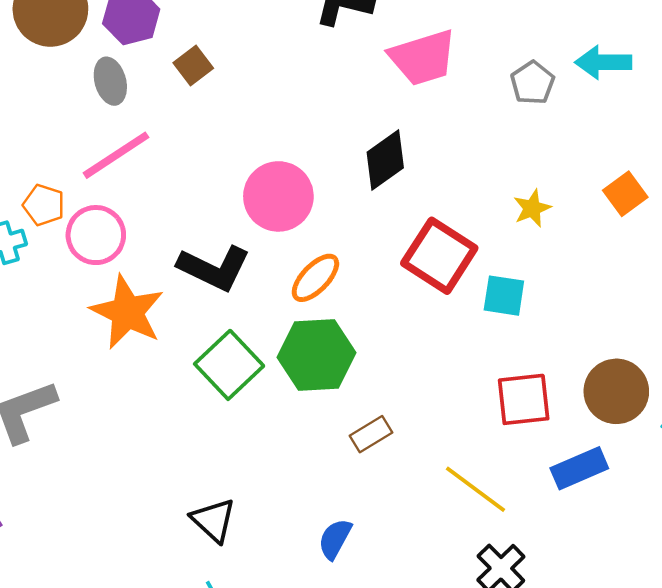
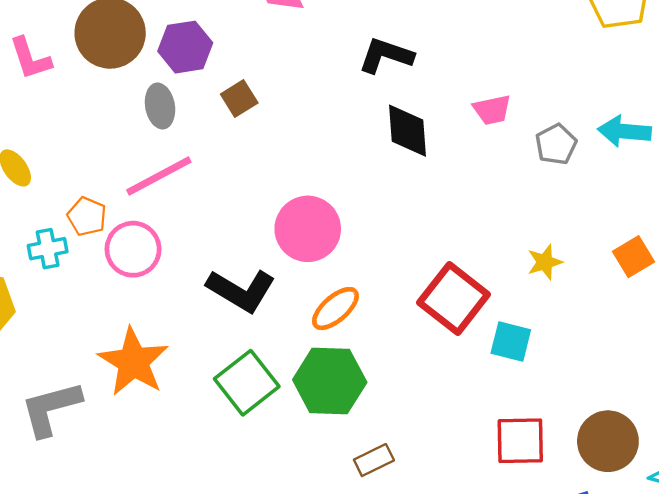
pink trapezoid: (423, 58) -> (492, 110), moved, size x0.6
black diamond: (385, 160) -> (407, 131), moved, turned -64
orange star: (127, 312) -> (133, 362), moved

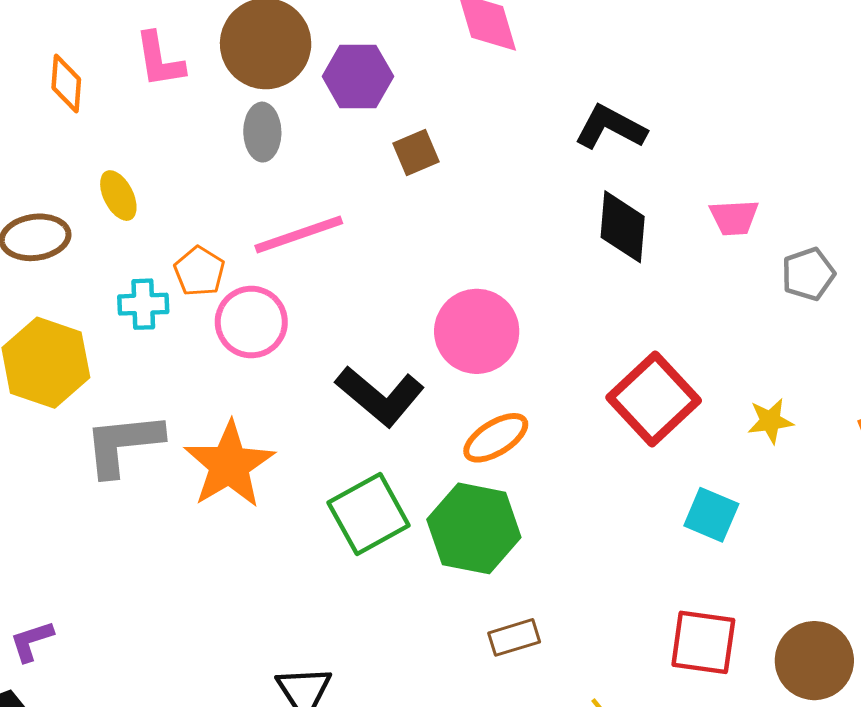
gray ellipse: (160, 106) -> (262, 132), moved
red square: (454, 298) -> (654, 399), moved
gray L-shape: (51, 409) -> (123, 444), moved

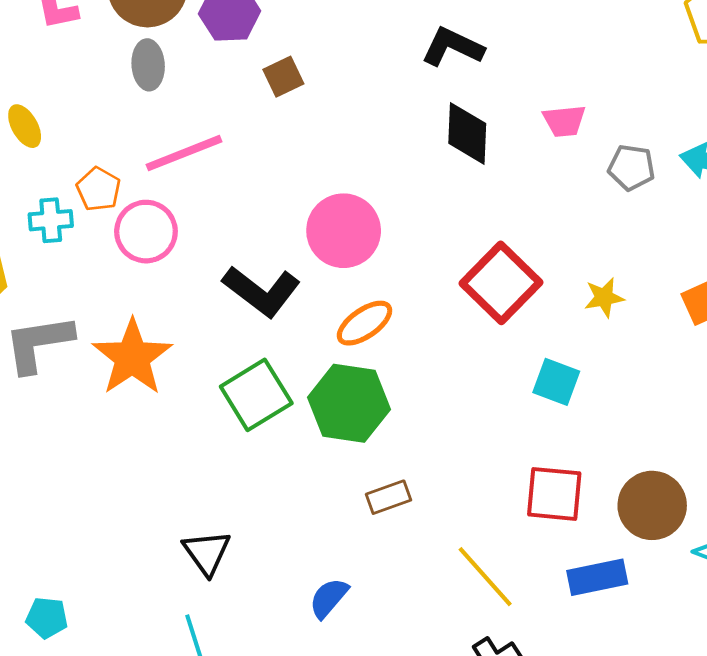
gray pentagon: (808, 274) -> (631, 167), turned 30

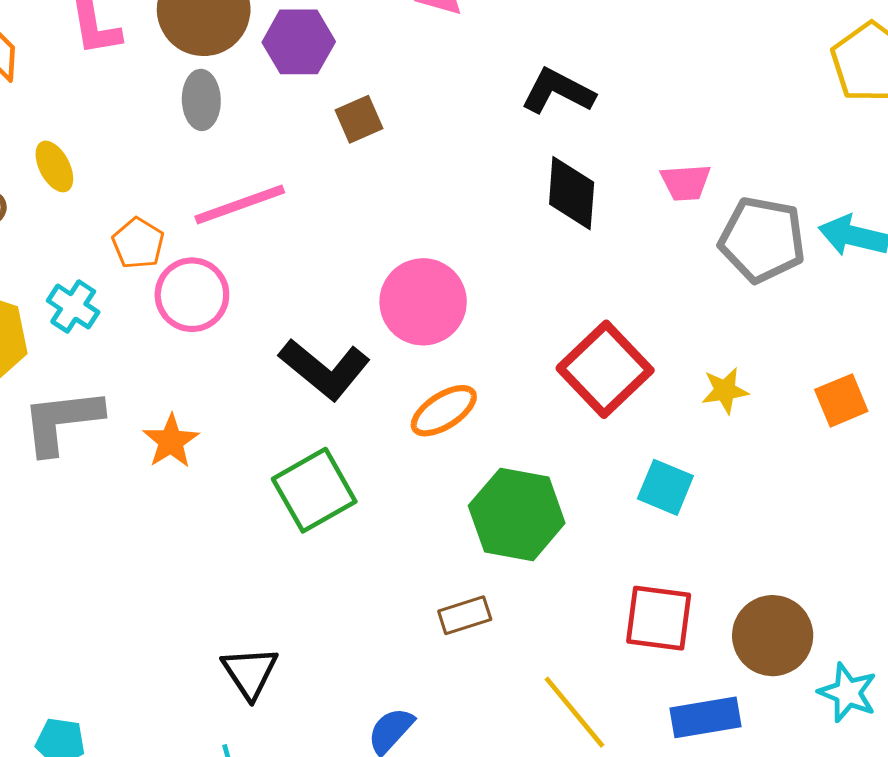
gray pentagon: (631, 167) -> (762, 240), size x1.6
cyan cross: (51, 220) -> (73, 306), moved, turned 36
orange star: (132, 357) -> (171, 441), size x0.6
green hexagon: (349, 403) -> (517, 514), moved

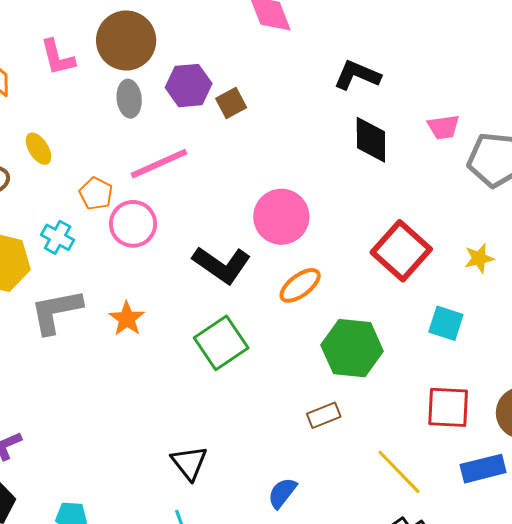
purple hexagon: (299, 42) -> (189, 86), moved

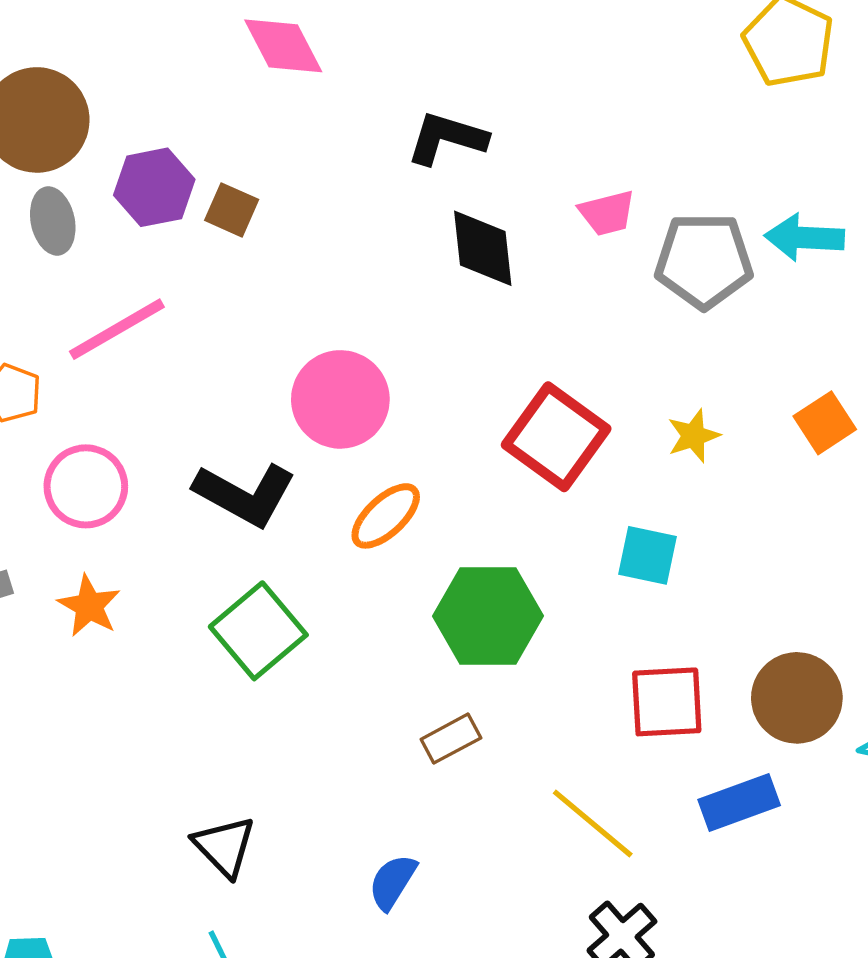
brown square: (231, 103) -> (232, 210), turned -32
pink circle: (133, 224) -> (86, 486), moved

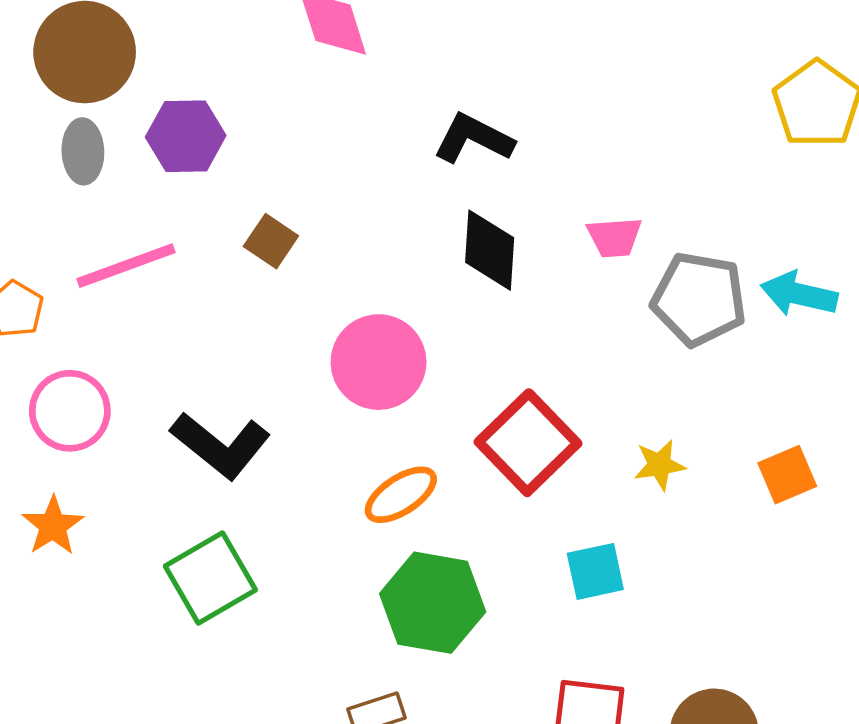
brown square: (232, 210) -> (271, 241), moved
pink circle: (340, 399) -> (379, 362), moved
orange ellipse: (386, 516) -> (401, 495), moved
cyan square: (647, 555) -> (595, 571), turned -34

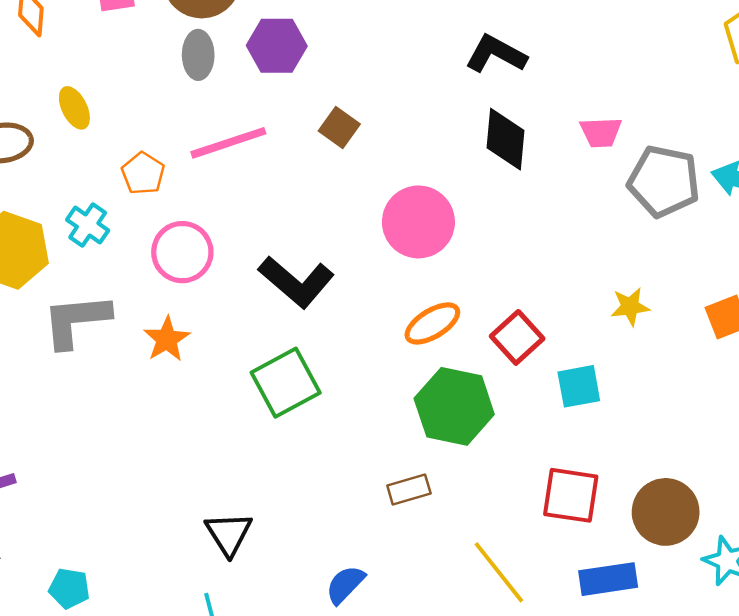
red square: (528, 443) -> (517, 337), moved, size x0.7

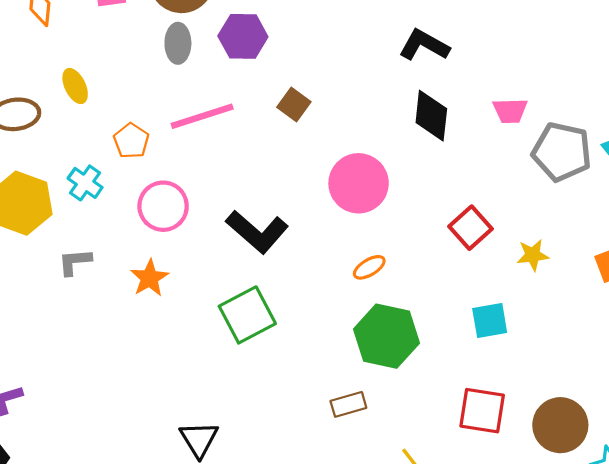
gray L-shape: (76, 321) -> (75, 262), size x0.6
orange ellipse: (432, 323) -> (369, 267), size x0.7
red square: (517, 337) -> (470, 228), moved

